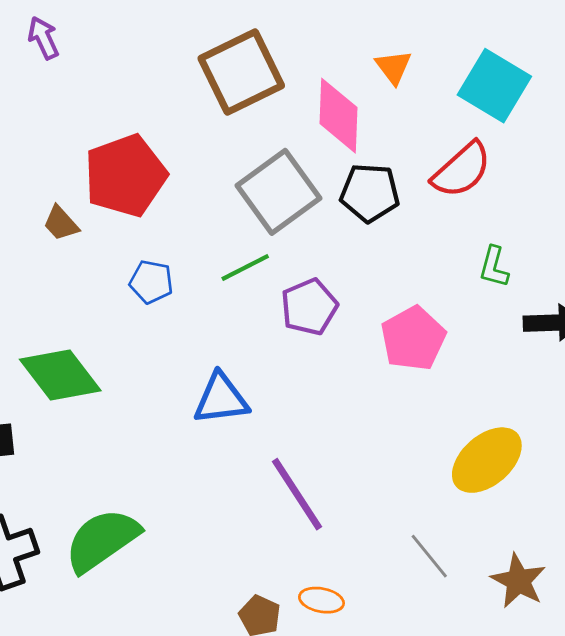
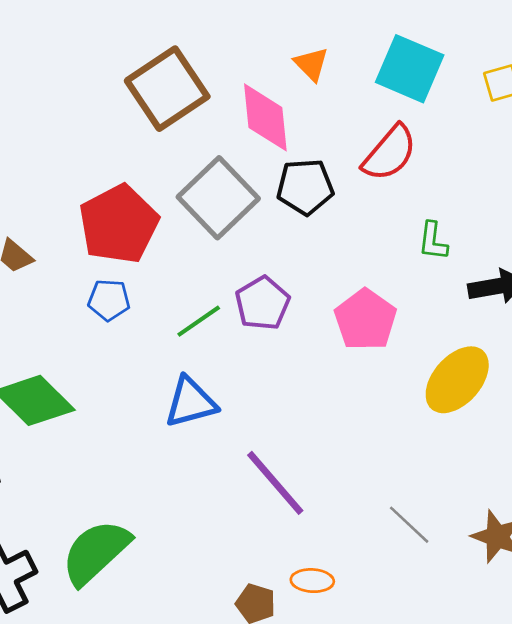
red pentagon: (125, 176) -> (119, 224), moved
green line: (245, 268) -> (199, 321), moved
yellow ellipse: (487, 460) -> (457, 380), moved

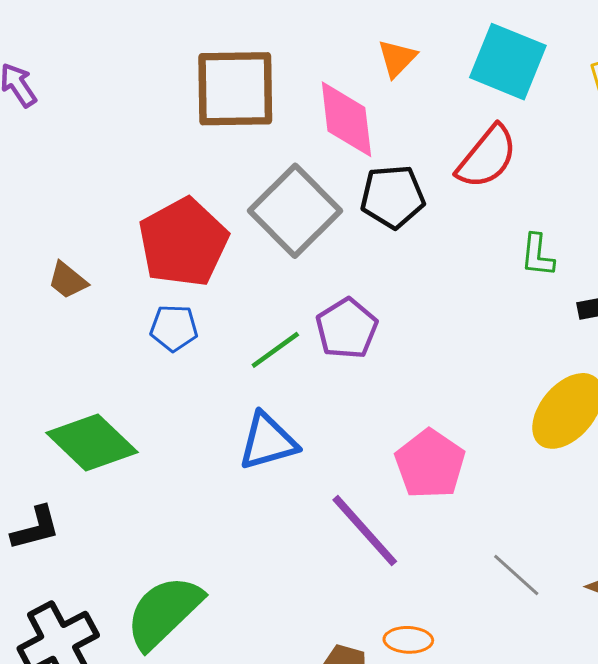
orange triangle: (311, 64) -> (397, 58), turned 30
brown square: (167, 89) -> (235, 89), turned 34
pink pentagon: (365, 320) -> (430, 464), moved

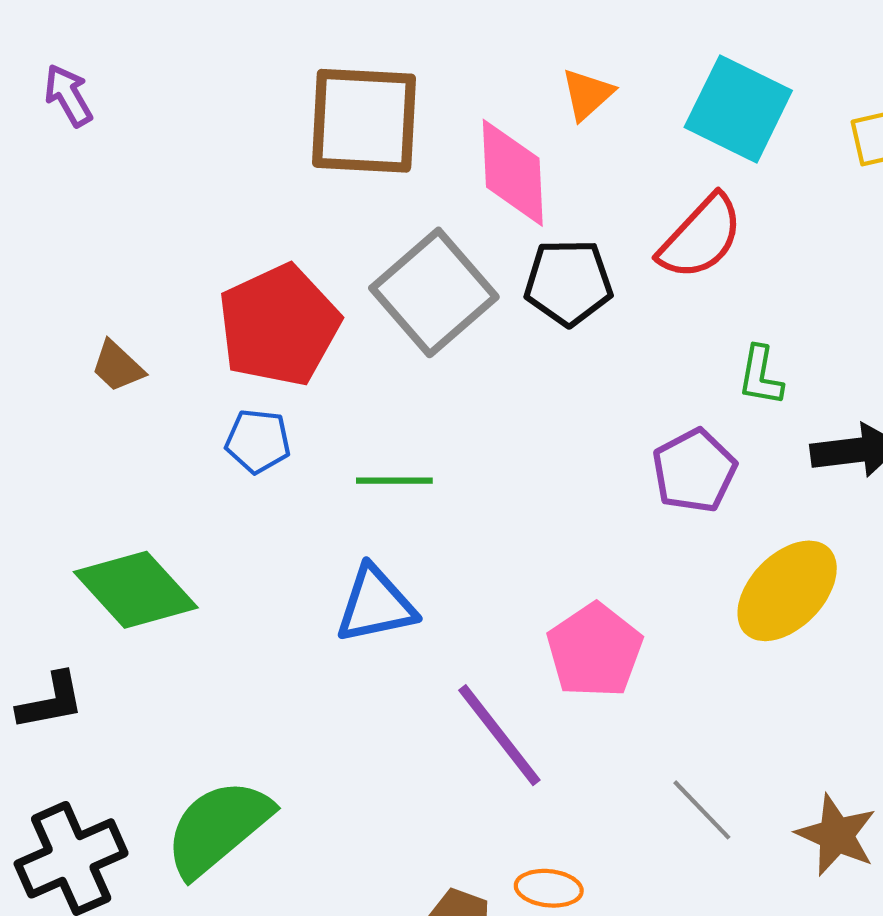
purple pentagon: (347, 329) -> (694, 471), moved
green line: (275, 350) -> (394, 481), turned 32

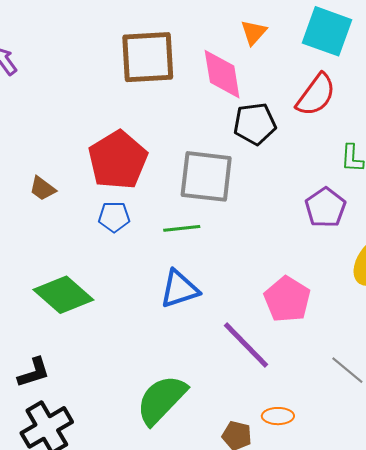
gray square: (434, 292) -> (206, 176), moved, turned -36
black L-shape: (51, 701) -> (34, 373), moved
green semicircle: (218, 828) -> (161, 400), moved

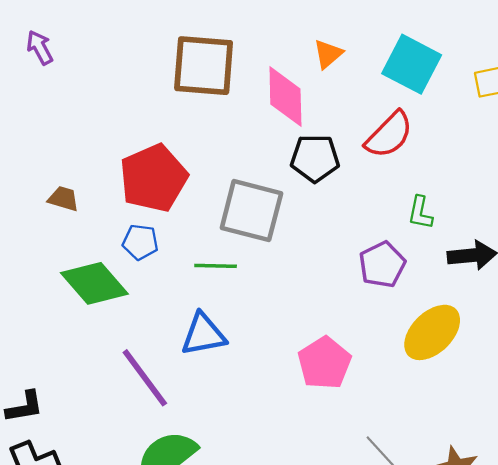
brown trapezoid: (43, 188) -> (63, 199), turned 152
green diamond: (63, 295) -> (94, 283), moved
purple line: (246, 345) -> (145, 378), moved

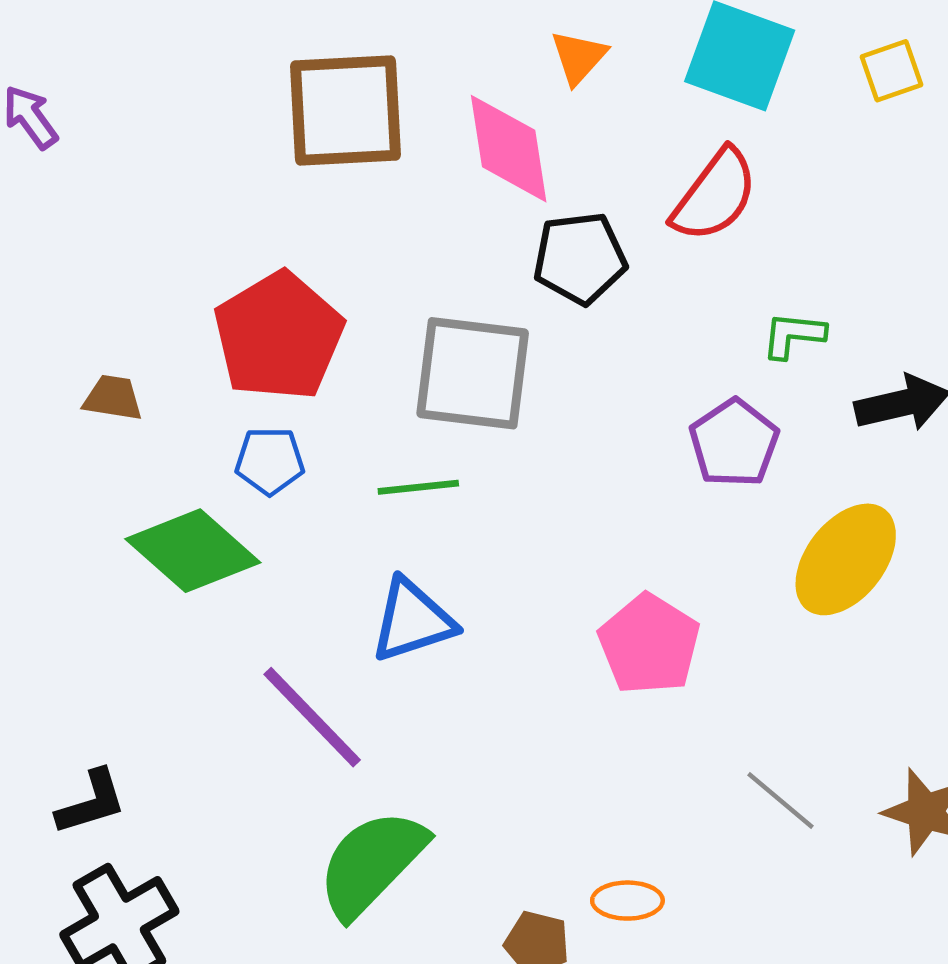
green L-shape: (420, 213) -> (793, 335), turned 92

